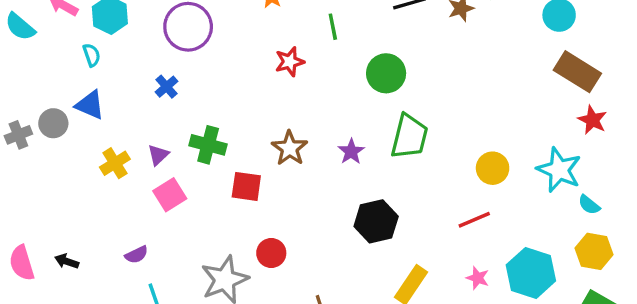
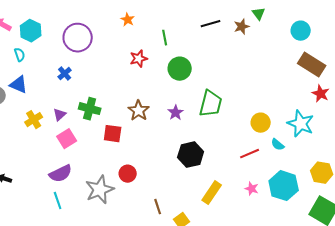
green circle: (386, 73) -> (180, 69), moved
cyan semicircle: (589, 205) -> (278, 145), moved
purple semicircle: (137, 255) -> (61, 174), moved, size x1.6

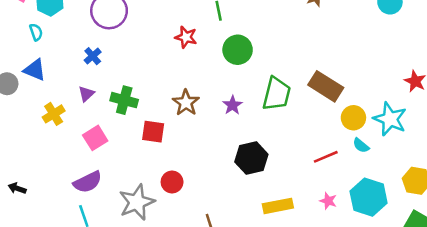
red star: (139, 59) -> (186, 37), turned 30
brown rectangle: (312, 65) -> (326, 86), moved
purple triangle: (60, 115) -> (86, 94), moved
yellow circle: (261, 123) -> (353, 118), moved
yellow rectangle: (212, 193) -> (278, 206), turned 45

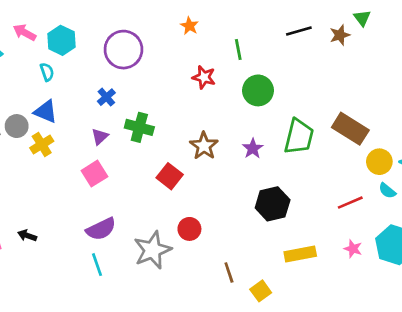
green cross: (124, 100) -> (139, 127), moved
yellow cross: (54, 114) -> (42, 145), moved
red square: (153, 132) -> (170, 176), turned 30
pink square: (95, 138) -> (94, 174), moved

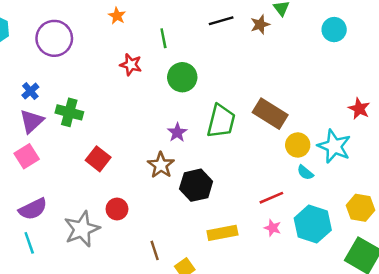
blue cross: (106, 97) -> (30, 91), moved
purple triangle: (100, 137) -> (32, 121), size x1.5
brown star: (204, 146) -> (161, 165), moved
red line: (350, 203) -> (271, 198), moved

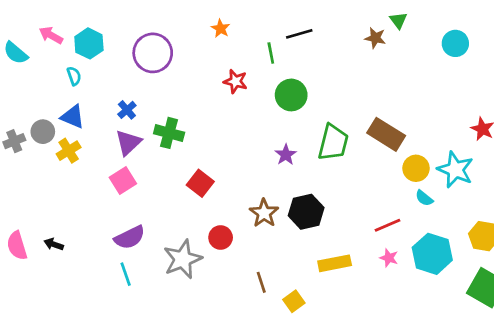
black line: (221, 21) -> (299, 34), moved
brown star: (260, 25) -> (375, 38), turned 30
brown star: (161, 165) -> (264, 213), moved

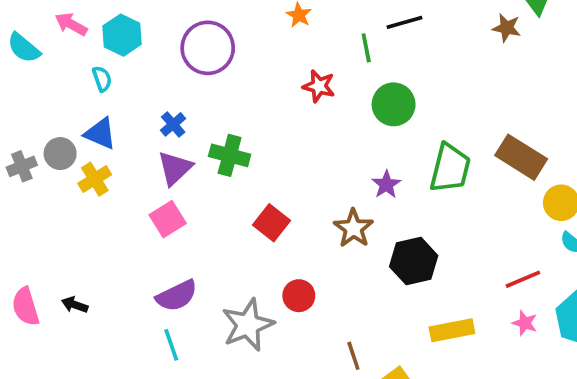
brown star: (264, 213) -> (353, 228), moved

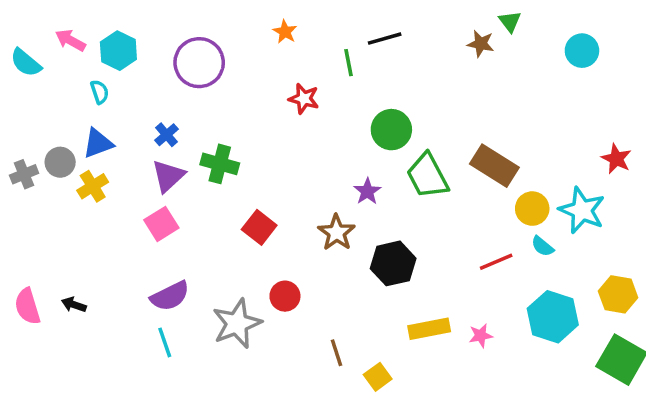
green circle: (394, 104) -> (391, 130), moved
blue triangle: (100, 134) -> (98, 143), turned -44
green trapezoid: (450, 168) -> (427, 176), turned 138
red line: (523, 279) -> (496, 262), moved
pink star: (525, 323) -> (481, 336), moved, turned -30

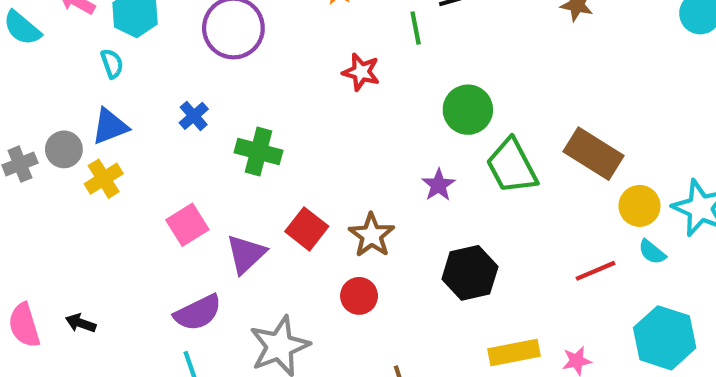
purple triangle: (168, 176) -> (246, 254), moved
brown star: (336, 233) -> (372, 235), moved
red circle: (285, 296) -> (359, 296), moved

